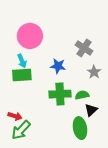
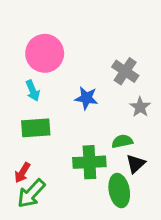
green rectangle: (22, 75) -> (36, 128), moved
green cross: (60, 94) -> (89, 162), moved
red arrow: (15, 116) -> (22, 173), turned 104

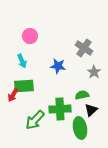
pink circle: (45, 53) -> (30, 36), size x0.6
red arrow: (22, 173) -> (13, 95), moved
green arrow: (31, 194) -> (35, 120), moved

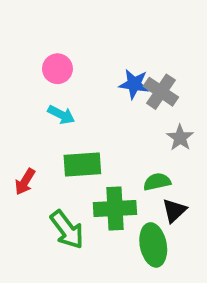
cyan arrow: (22, 61) -> (61, 115), moved, turned -40
blue star: (58, 66) -> (134, 84), moved
green rectangle: (24, 86) -> (82, 164), moved
green arrow: (35, 120) -> (67, 230), turned -80

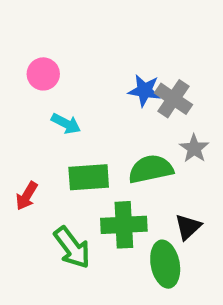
pink circle: (57, 69) -> (43, 74), moved
green semicircle: (157, 182) -> (151, 169), moved, size x1.5

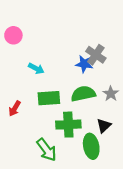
pink circle: (43, 74) -> (13, 35), moved
blue star: (145, 91) -> (84, 64), moved
gray star: (194, 148) -> (111, 94), moved
green arrow: (72, 248) -> (47, 150), moved

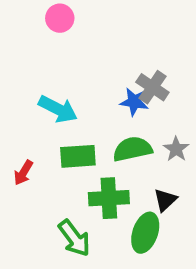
pink circle: (13, 35) -> (60, 18), moved
cyan arrow: (36, 68) -> (58, 109), size x1.5
green ellipse: (91, 146) -> (145, 233), turned 30

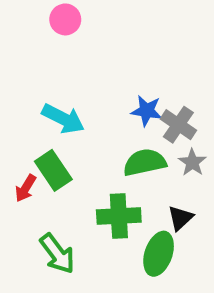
gray cross: (152, 87) -> (178, 125), moved
green rectangle: (78, 156) -> (53, 170), moved, turned 60
green arrow: (74, 238) -> (57, 254), moved

